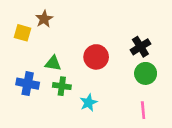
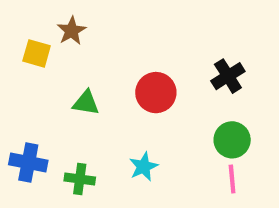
green circle: (146, 73) -> (232, 140), moved
blue cross: (28, 84) -> (28, 163), moved
green cross: (62, 86) -> (80, 179), moved

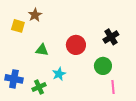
green circle: (232, 140) -> (103, 66), moved
cyan star: (144, 167) -> (59, 74), moved
green cross: (80, 179) -> (39, 87), turned -32

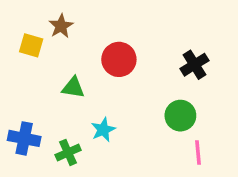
red circle: (76, 45) -> (119, 59), moved

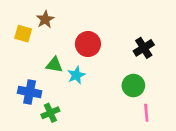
cyan star: (103, 130) -> (76, 75), moved
blue cross: (24, 138) -> (30, 92), moved

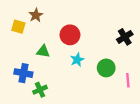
black cross: (144, 48) -> (125, 37), moved
cyan star: (76, 75) -> (77, 60), moved
pink line: (146, 113) -> (128, 80), moved

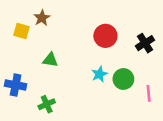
red circle: (70, 35) -> (105, 36), moved
cyan star: (77, 60) -> (99, 74), moved
blue cross: (23, 73) -> (16, 85), moved

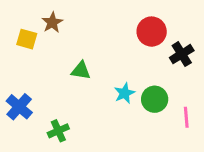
red circle: (105, 36) -> (152, 32), moved
green triangle: (50, 60) -> (81, 71), moved
blue cross: (16, 85) -> (19, 107), turned 30

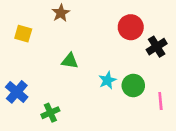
brown star: (52, 22) -> (61, 13), moved

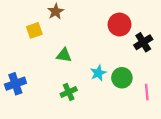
yellow square: (23, 34) -> (34, 30), moved, turned -35
blue cross: (17, 92) -> (15, 84), turned 30
green cross: (50, 113) -> (69, 92), moved

